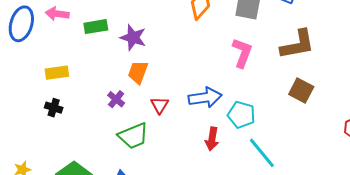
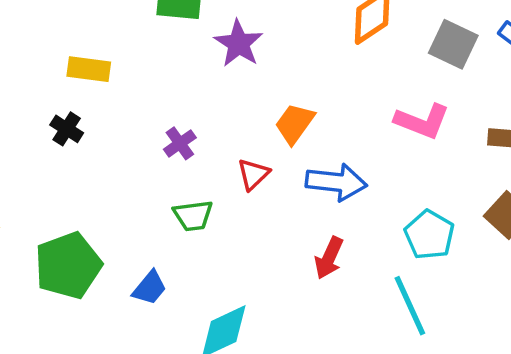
pink L-shape: (242, 53) -> (422, 121), turned 76
orange trapezoid: (138, 72) -> (295, 124), moved
cyan pentagon: (241, 115) -> (429, 235), moved
green trapezoid: (133, 136) -> (193, 216), size x0.7

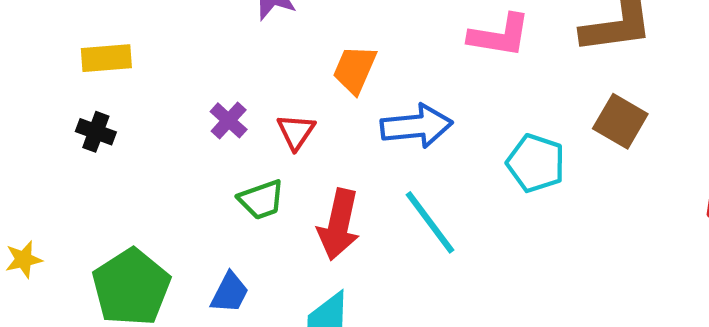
red triangle: (253, 174) -> (296, 132), moved
red arrow: (329, 258) -> (339, 225), moved, size x1.4
cyan line: (410, 306) -> (430, 222), moved

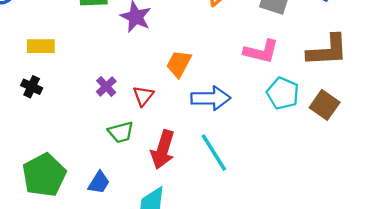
cyan pentagon: (536, 163) -> (283, 93), moved

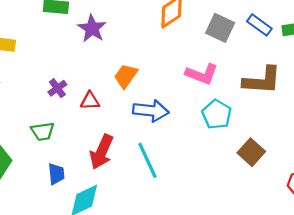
red triangle: (143, 96) -> (90, 101), turned 42
brown square: (325, 105) -> (251, 152), moved
green trapezoid: (121, 132) -> (43, 131), moved
blue trapezoid: (99, 183) -> (56, 174), moved, turned -45

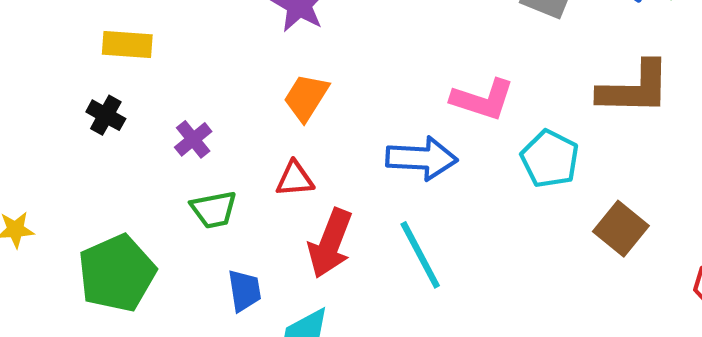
pink L-shape: (202, 74) -> (483, 100), moved
orange trapezoid: (126, 76) -> (306, 97), moved
purple cross: (57, 88) -> (193, 139), moved
red triangle: (90, 101) -> (295, 179), moved

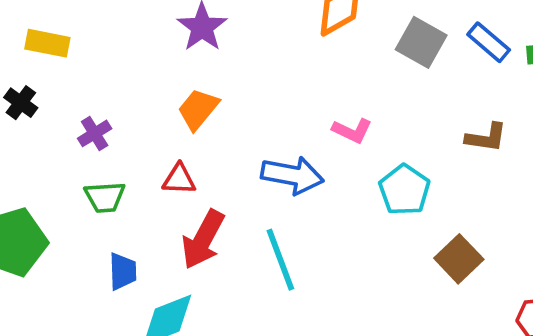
brown L-shape: (634, 88) -> (486, 138), size x0.6
pink L-shape: (483, 100) -> (352, 131), size x0.7

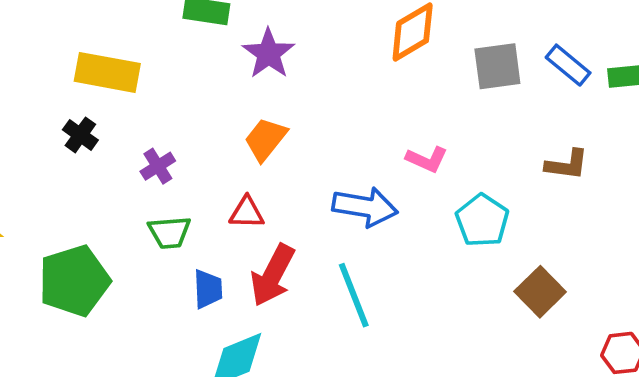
gray square: (421, 42) -> (497, 66), turned -36
yellow rectangle: (47, 43) -> (107, 72), size x1.4
blue trapezoid: (123, 271) -> (208, 289), moved

